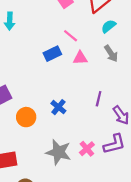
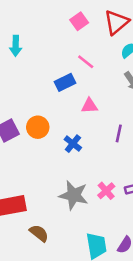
pink triangle: (80, 58) -> (89, 106), moved
orange circle: (26, 117) -> (38, 127), moved

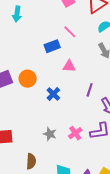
gray star: (74, 195) -> (50, 134), size x0.6
brown semicircle: (39, 233) -> (31, 161), moved, turned 49

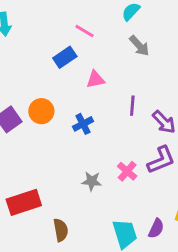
blue cross: (53, 94) -> (83, 124), turned 32
brown semicircle: (31, 161) -> (61, 230), moved

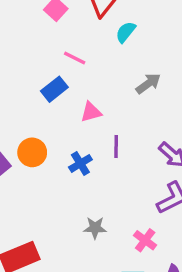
gray arrow: (139, 46) -> (148, 84), moved, turned -80
purple line: (132, 106) -> (116, 146), moved
pink cross: (127, 171) -> (145, 240), moved

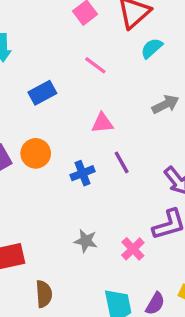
blue rectangle: (54, 89) -> (42, 93), moved
purple line: (116, 146) -> (122, 162), turned -40
pink cross: (145, 240) -> (133, 249), moved

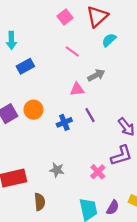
blue rectangle: (42, 93) -> (25, 66), moved
gray arrow: (165, 104) -> (96, 75), moved
gray star: (86, 241) -> (57, 170), moved

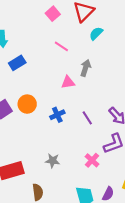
gray arrow: (96, 75) -> (86, 68), turned -42
purple line: (90, 115) -> (87, 118), moved

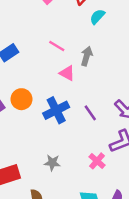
pink line: (61, 46) -> (57, 46), moved
pink triangle: (68, 82) -> (67, 73), turned 40
blue cross: (57, 115) -> (56, 110), size x1.5

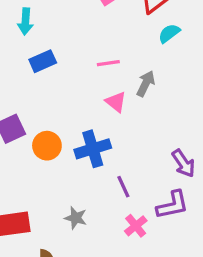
pink line: (57, 46) -> (108, 63), turned -49
orange circle: (21, 99) -> (47, 146), moved
purple line: (90, 113) -> (123, 187), moved

